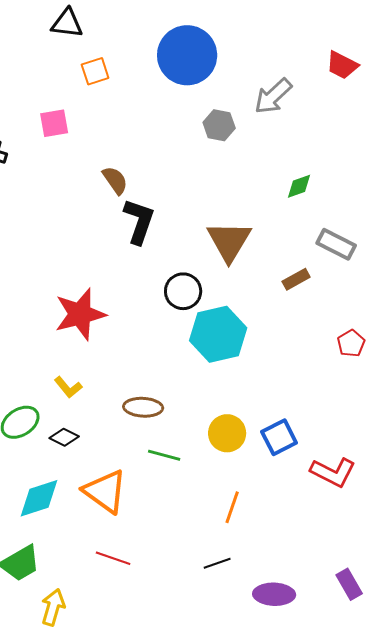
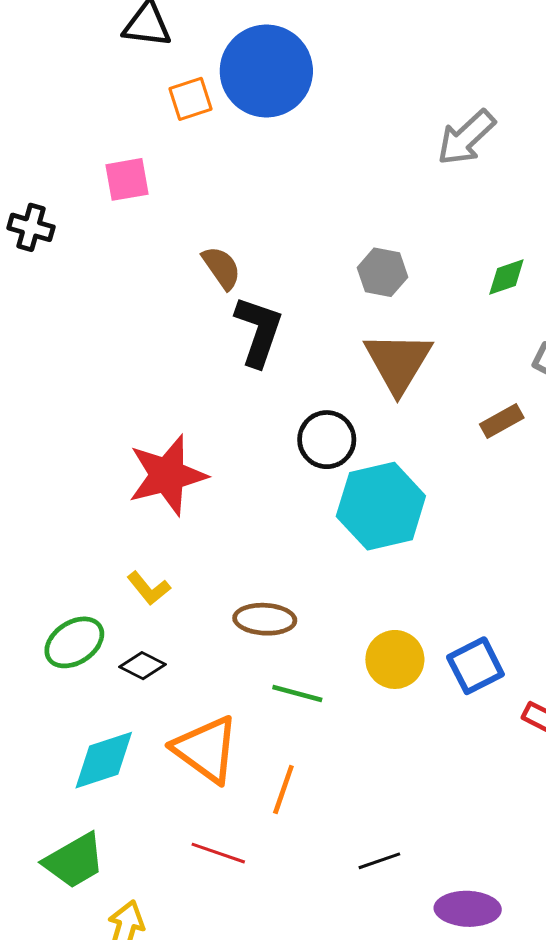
blue circle: (187, 55) -> (266, 71), moved
gray hexagon: (219, 125) -> (383, 272), moved
orange line: (232, 507) -> (283, 790), moved

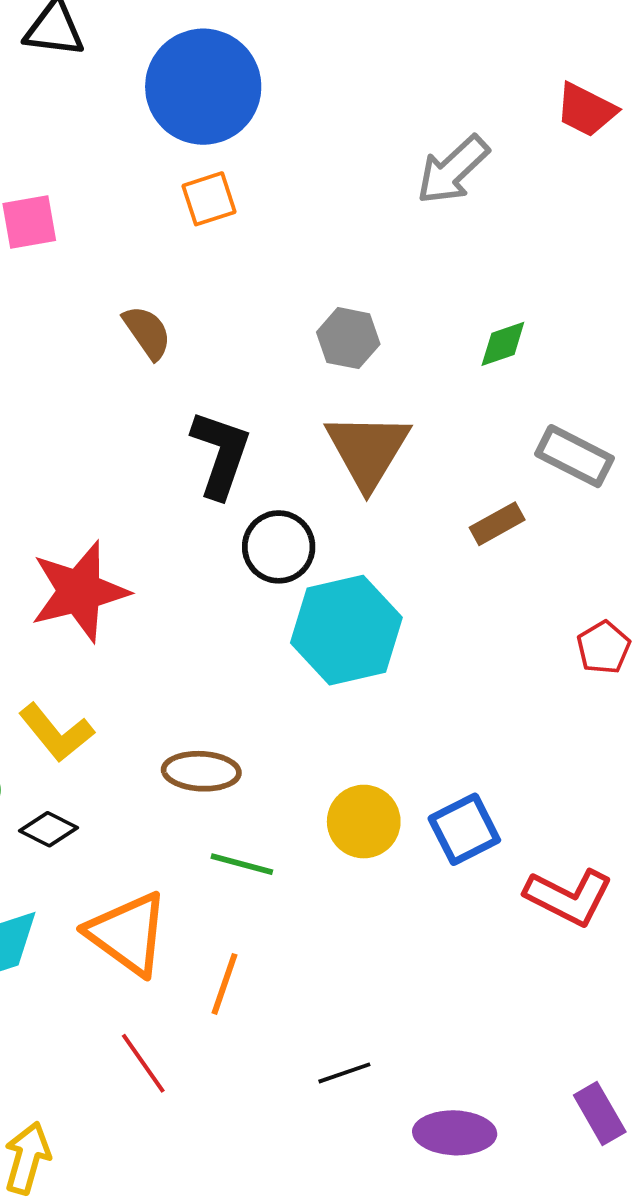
orange square: (190, 99) -> (209, 199), moved
black L-shape: (259, 331) -> (221, 454), moved
yellow L-shape: (149, 588) -> (56, 733), size x1.4
red line: (218, 853) -> (143, 1063), turned 36

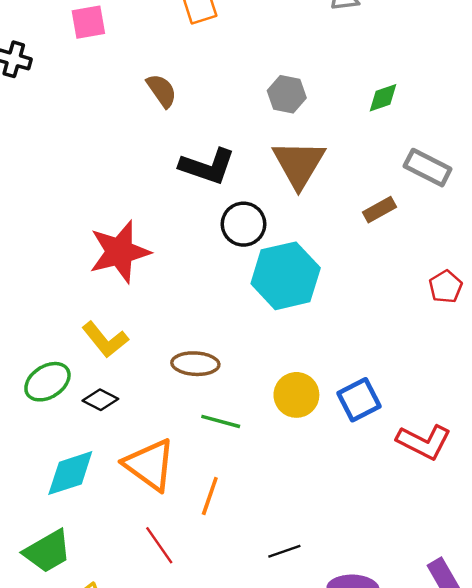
black L-shape: (221, 454) -> (207, 166), turned 90

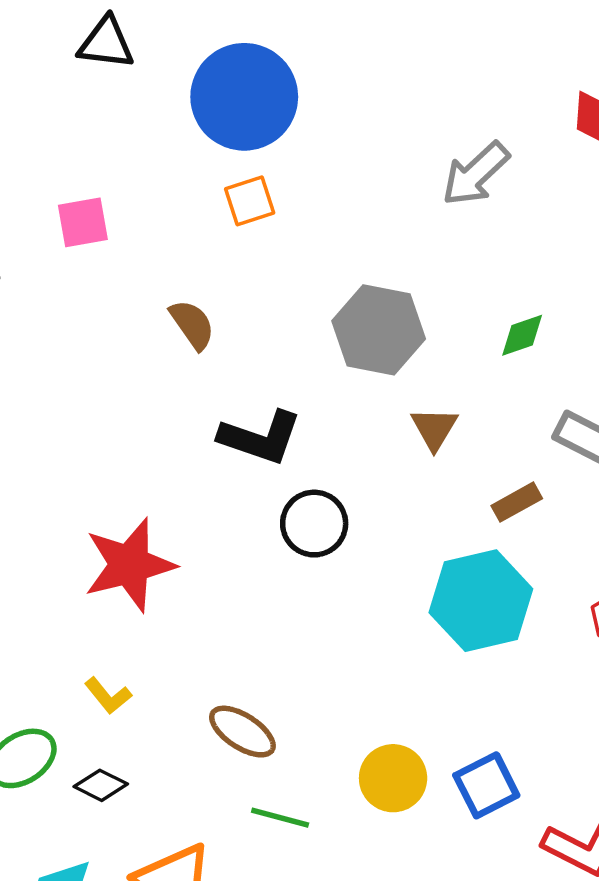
gray hexagon: (287, 94) -> (379, 330), size x1.6
brown triangle: (299, 164) -> (434, 429), moved, size x0.6
cyan hexagon: (286, 276) -> (481, 601), moved
yellow L-shape: (105, 340) -> (108, 696), size x0.7
brown ellipse: (195, 364) -> (242, 732), turned 30

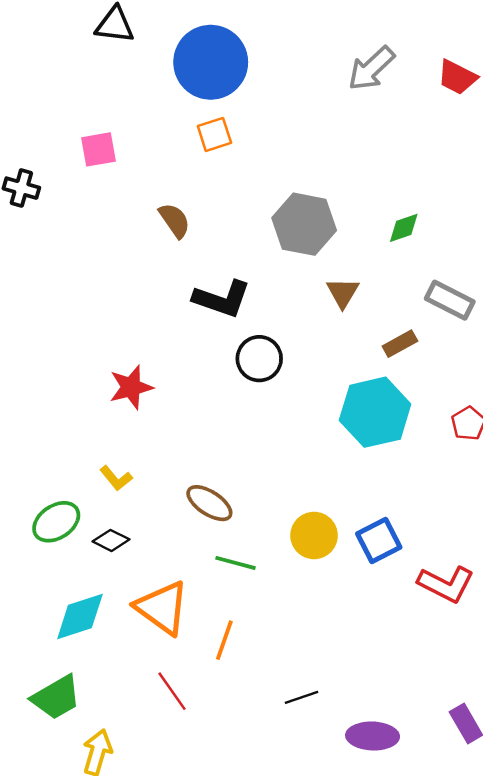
gray arrow: (476, 174) -> (371, 68), moved
red star: (129, 565) -> (131, 387), size x0.7

